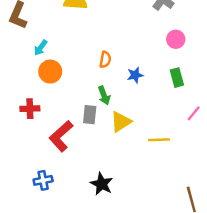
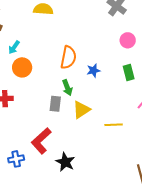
orange semicircle: (105, 60) -> (68, 57), size x1.6
red L-shape: (61, 136) -> (41, 141), moved

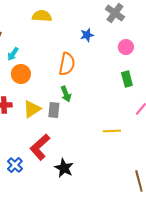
blue star: (93, 70) -> (87, 35), moved
yellow triangle: (81, 110) -> (32, 109), moved
blue cross: (16, 159) -> (15, 165), turned -35

